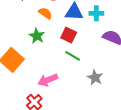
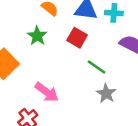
green line: (73, 56) -> (97, 67), moved
pink arrow: (48, 80) -> (47, 92), turned -126

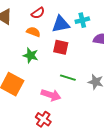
green line: (97, 67) -> (68, 78), moved

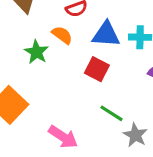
green star: (31, 55) -> (36, 52), moved
green line: (68, 78) -> (112, 113), moved

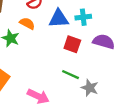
red square: (97, 69) -> (72, 44), moved

